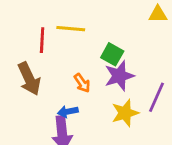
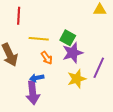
yellow line: (71, 29) -> (39, 39), moved
red line: (42, 40) -> (19, 16), moved

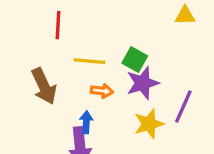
orange arrow: (47, 58) -> (102, 91), turned -48
blue arrow: (37, 78) -> (86, 122), turned 104

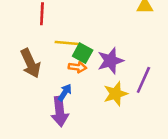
green square: (135, 60) -> (83, 53), moved
blue arrow: (86, 122) -> (65, 92), turned 30

